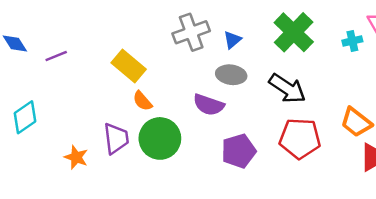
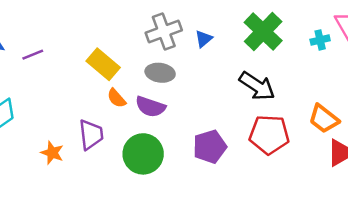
gray ellipse: (231, 75) -> (160, 73), moved
purple semicircle: (209, 105) -> (150, 107), moved
green circle: (160, 138) -> (143, 154), moved

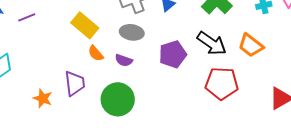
purple semicircle: (150, 107) -> (124, 60), size x0.7
orange trapezoid: (324, 119) -> (251, 45), moved
purple pentagon: (210, 147) -> (173, 54), moved

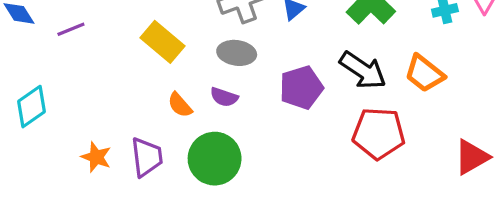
orange semicircle: (96, 53) -> (180, 105), moved
purple trapezoid: (75, 83) -> (147, 157), moved

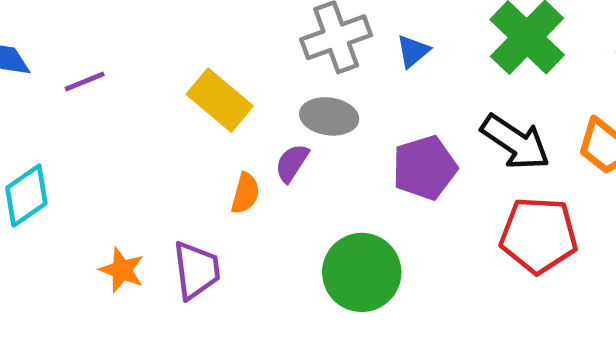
purple semicircle: (224, 97) -> (292, 163), moved, turned 104
orange semicircle: (180, 105) -> (245, 193), turned -124
green circle: (215, 159) -> (362, 272), moved

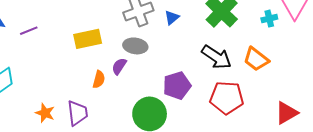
yellow rectangle: (220, 100) -> (88, 39), turned -52
purple pentagon: (425, 168) -> (177, 86), moved

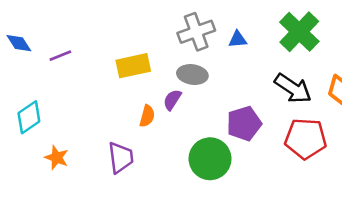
blue triangle: (172, 18) -> (238, 39), turned 35
orange star: (45, 113) -> (57, 158), moved

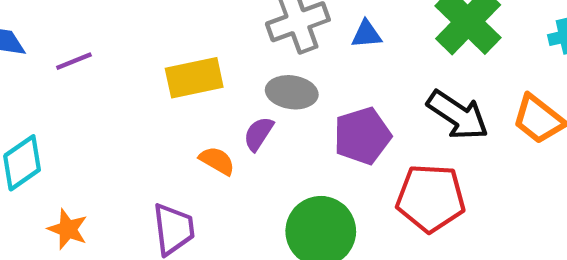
orange semicircle: (147, 116) -> (217, 161), turned -75
purple pentagon: (244, 124) -> (362, 136), moved
red pentagon: (306, 139) -> (431, 198), moved

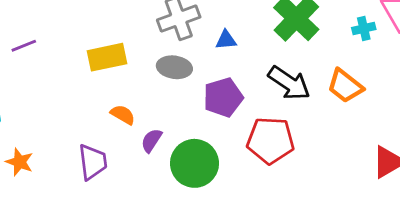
blue triangle: (366, 34) -> (226, 40), moved
purple semicircle: (259, 134) -> (151, 140), moved

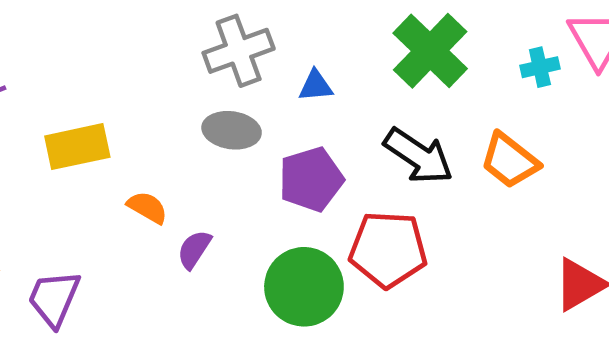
yellow rectangle: (107, 57) -> (77, 147), moved
purple trapezoid: (93, 162) -> (54, 298), moved, turned -150
green circle: (194, 163) -> (304, 287), moved

